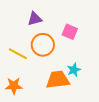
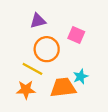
yellow line: (18, 54) -> (32, 69), moved
orange star: (14, 86) -> (26, 90), moved

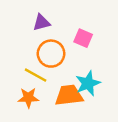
cyan star: (81, 77) -> (88, 83), size x1.5

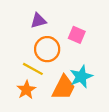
orange trapezoid: (69, 95) -> (64, 88), turned 124
orange star: (28, 98) -> (26, 90), turned -30

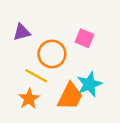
purple triangle: (38, 21) -> (22, 32), moved

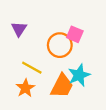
purple triangle: (22, 32) -> (19, 29), turned -42
orange circle: (52, 54) -> (60, 45), moved

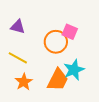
purple triangle: (19, 29) -> (18, 27), turned -49
yellow line: (32, 68) -> (18, 58), moved

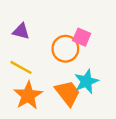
orange trapezoid: (58, 80) -> (68, 93), turned -65
orange star: (24, 82) -> (28, 95), size x1.4

